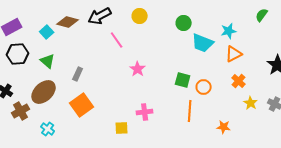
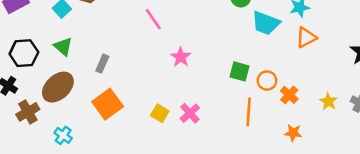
black hexagon: (18, 54) -> (24, 53), moved
orange cross: (239, 81) -> (289, 95), moved
pink cross: (145, 112) -> (190, 113), turned -35
yellow square: (122, 128) -> (160, 113), moved, turned 32

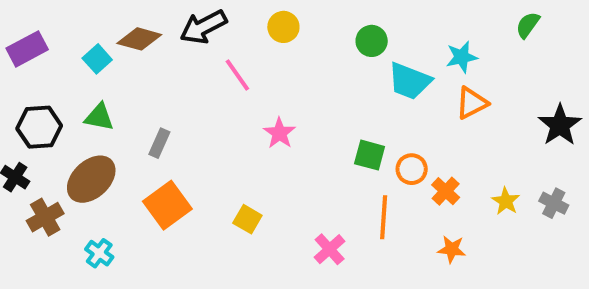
green triangle: (63, 47) -> (99, 117), turned -30
pink cross: (190, 113) -> (330, 249), moved

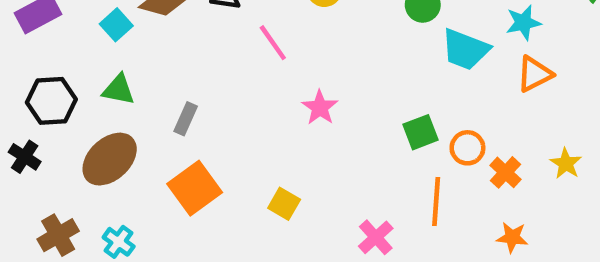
green square: (370, 155) -> (420, 132), turned -36
yellow star: (506, 201) -> (566, 163), moved
brown cross: (45, 217) -> (58, 235), moved

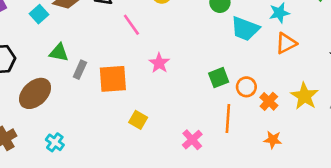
green triangle: (119, 90) -> (59, 52), moved
yellow star: (566, 163) -> (304, 96), size x1.5
orange square: (195, 188) -> (113, 79), moved, turned 32
cyan cross: (119, 242) -> (55, 142), moved

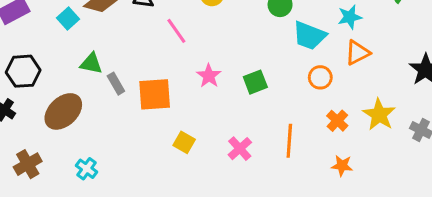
gray rectangle: (80, 70) -> (116, 84), turned -54
green square: (219, 78) -> (255, 82), moved
orange circle: (246, 87) -> (320, 77), moved
pink cross: (192, 140) -> (240, 149), moved

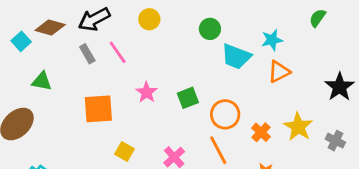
orange circle: (320, 77) -> (225, 114), moved, size x1.4
gray rectangle: (116, 84) -> (87, 54), moved
orange line: (289, 141) -> (218, 150), turned -32

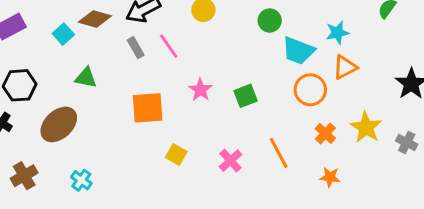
orange circle: (225, 114) -> (310, 90), moved

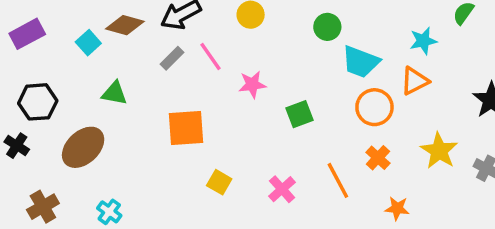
cyan star: (337, 33) -> (423, 41), moved
gray rectangle: (136, 48) -> (172, 58), turned 75
pink star: (200, 90) -> (252, 84), moved, turned 30
orange cross: (325, 133) -> (378, 158), moved

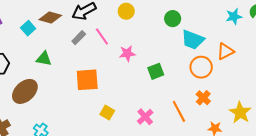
cyan star: (423, 41) -> (234, 16), moved
yellow star: (439, 151) -> (240, 113), moved

